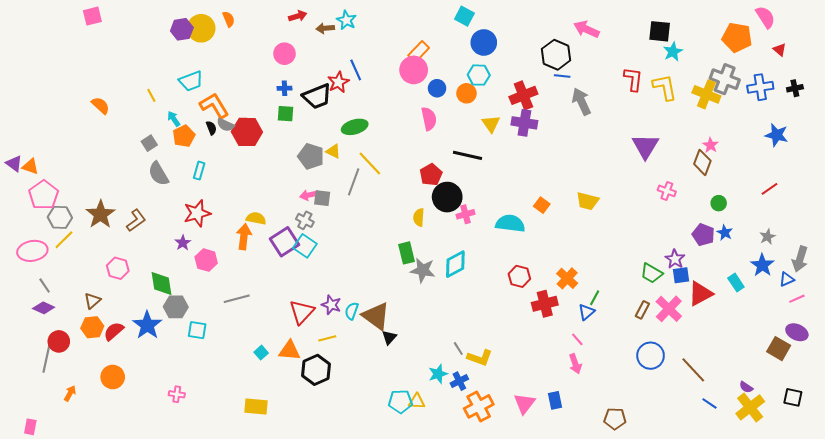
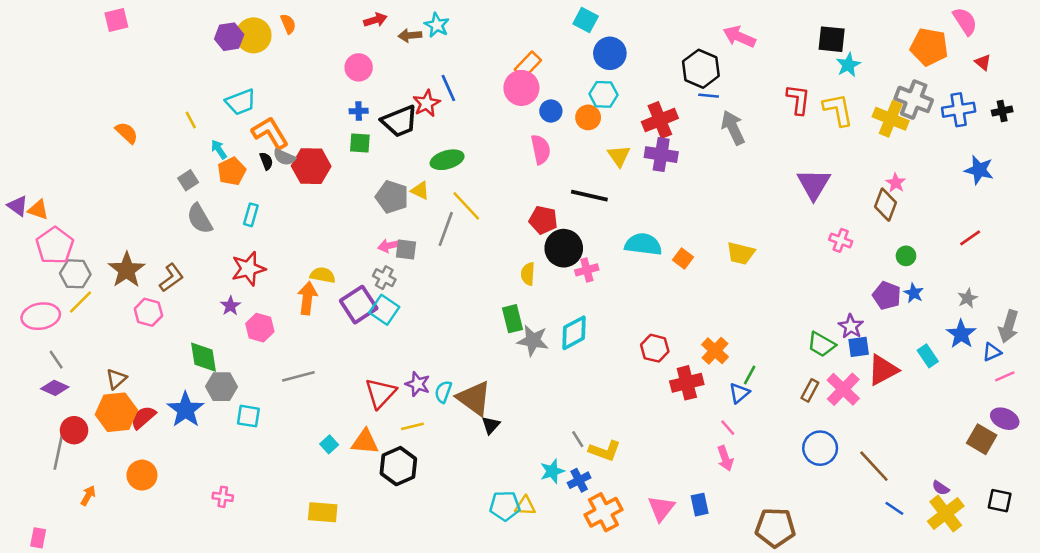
red pentagon: (431, 175) -> (543, 220), turned -30
cyan semicircle: (510, 223) -> (643, 244), moved
pink hexagon: (118, 268) -> (148, 312), moved
orange hexagon: (92, 327) -> (116, 412), size x1.4
brown pentagon: (615, 419) -> (775, 528), size x1.4

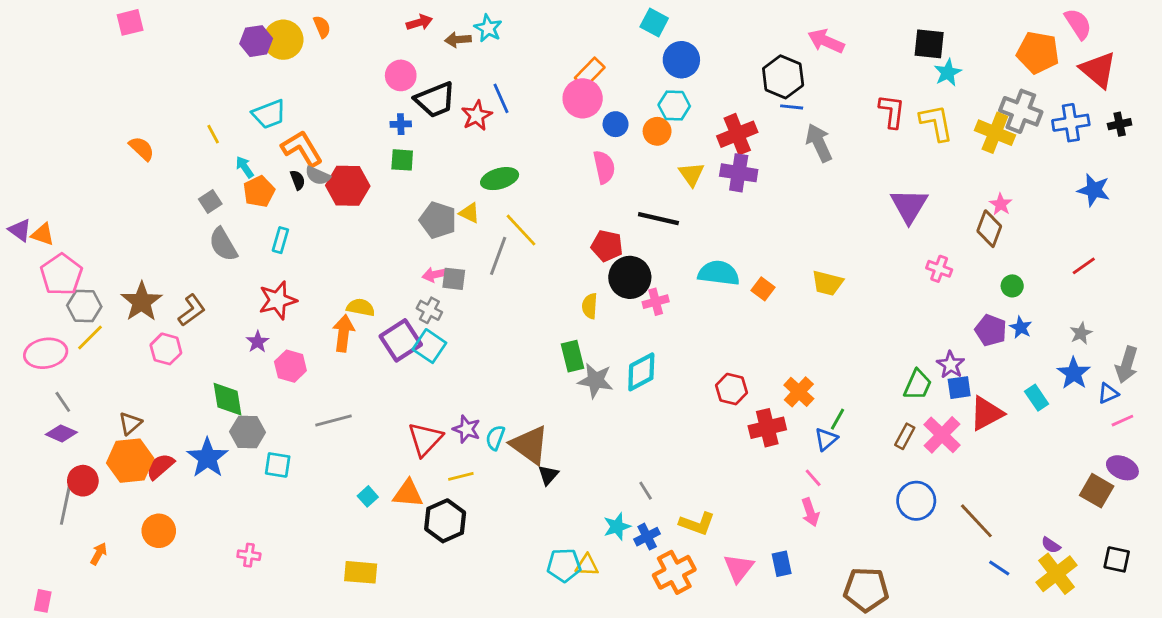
red triangle: (983, 62) -> (1098, 70), size x2.0
black trapezoid: (400, 121) -> (435, 100), moved
green trapezoid: (821, 344) -> (918, 385), turned -96
yellow L-shape: (605, 451) -> (697, 524), moved

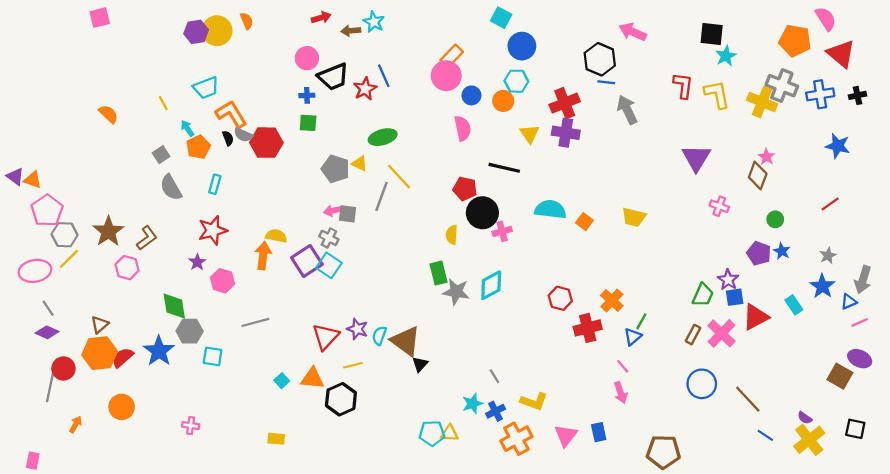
yellow rectangle: (361, 572) -> (276, 439), size x0.7

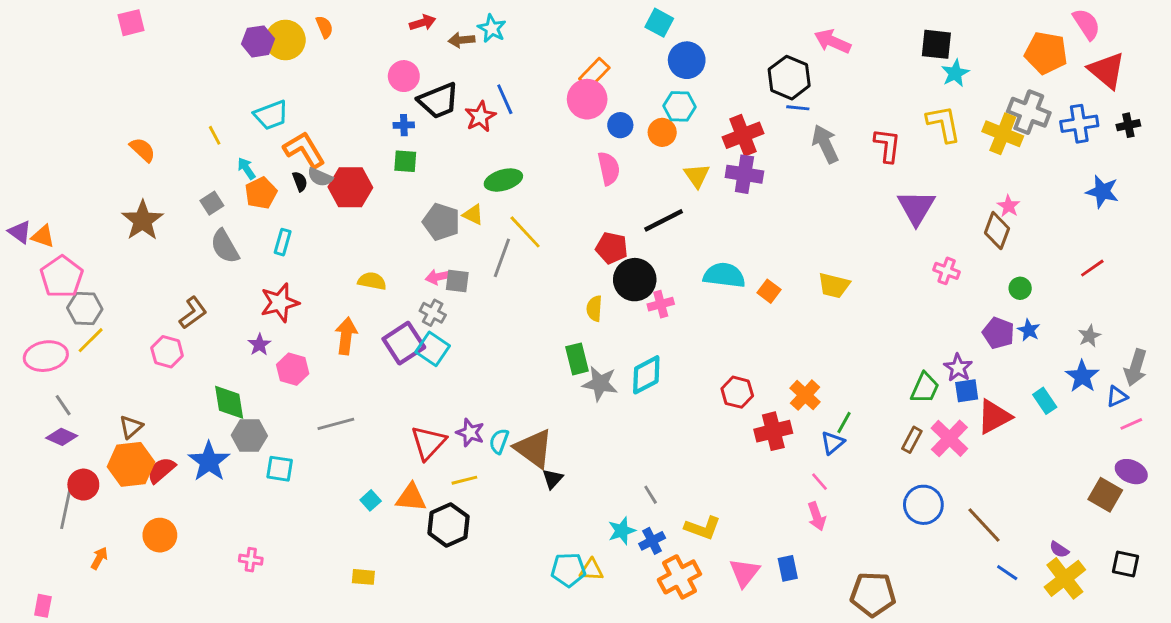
red L-shape: (683, 86) -> (887, 145), moved
black line: (504, 168) -> (664, 220), turned -40
brown star: (108, 231) -> (143, 220), moved
yellow semicircle: (276, 236) -> (372, 281), moved

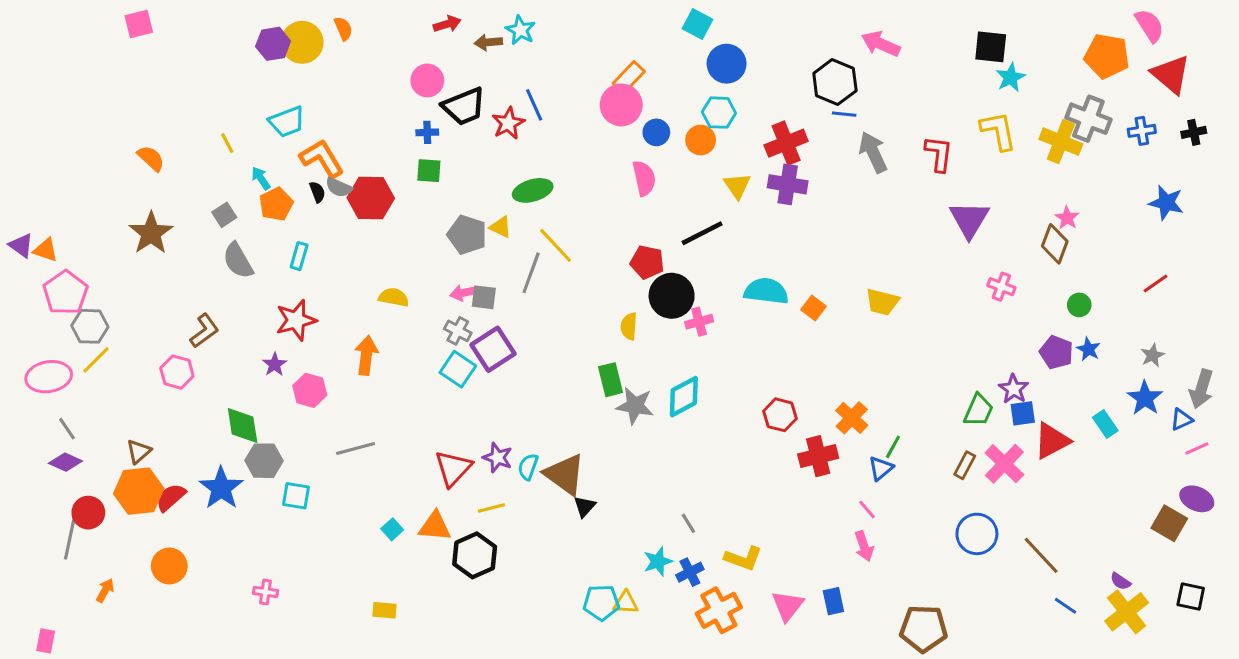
blue cross: (1079, 124) -> (1142, 131), size x0.7
purple square: (404, 343) -> (493, 349), moved

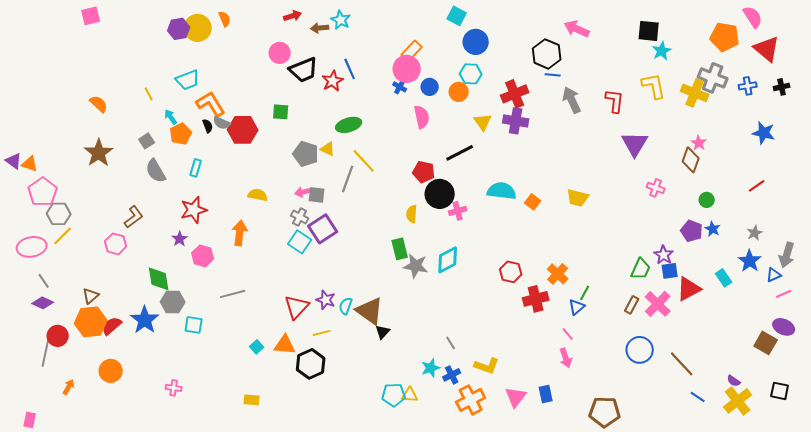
blue cross: (427, 132) -> (400, 87), moved, turned 32

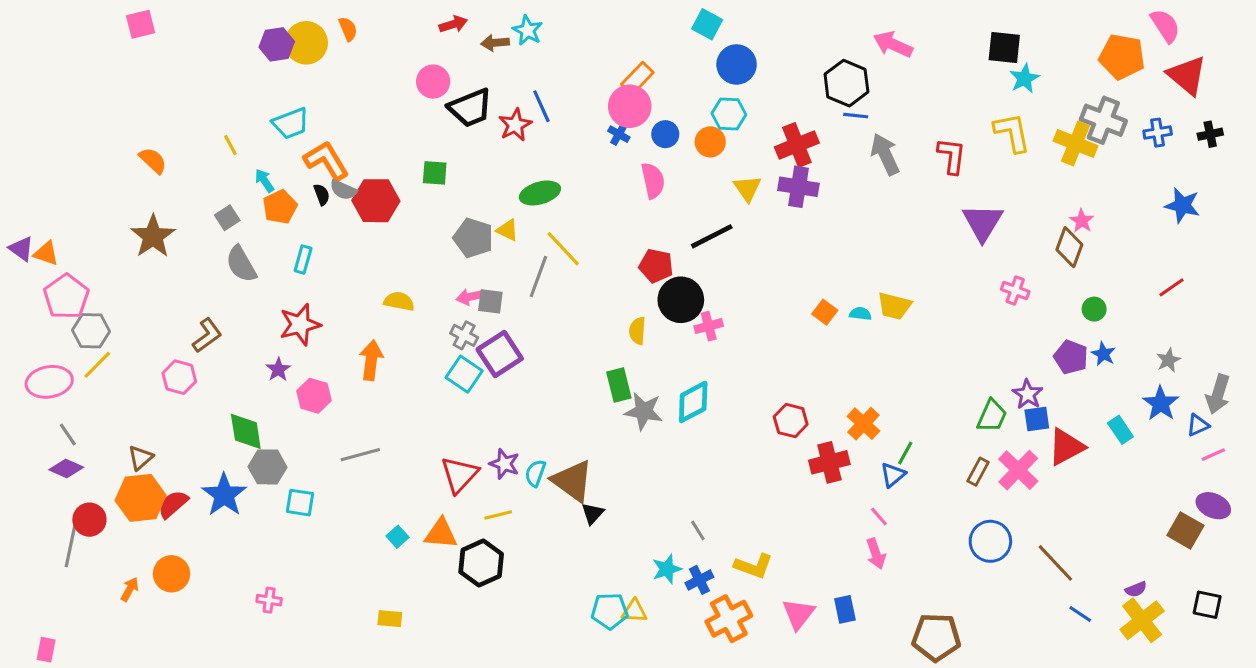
cyan semicircle: (502, 191) -> (860, 314), moved, size x0.5
purple semicircle: (734, 381) -> (1136, 589), turned -56
orange arrow: (69, 387) -> (130, 589), moved

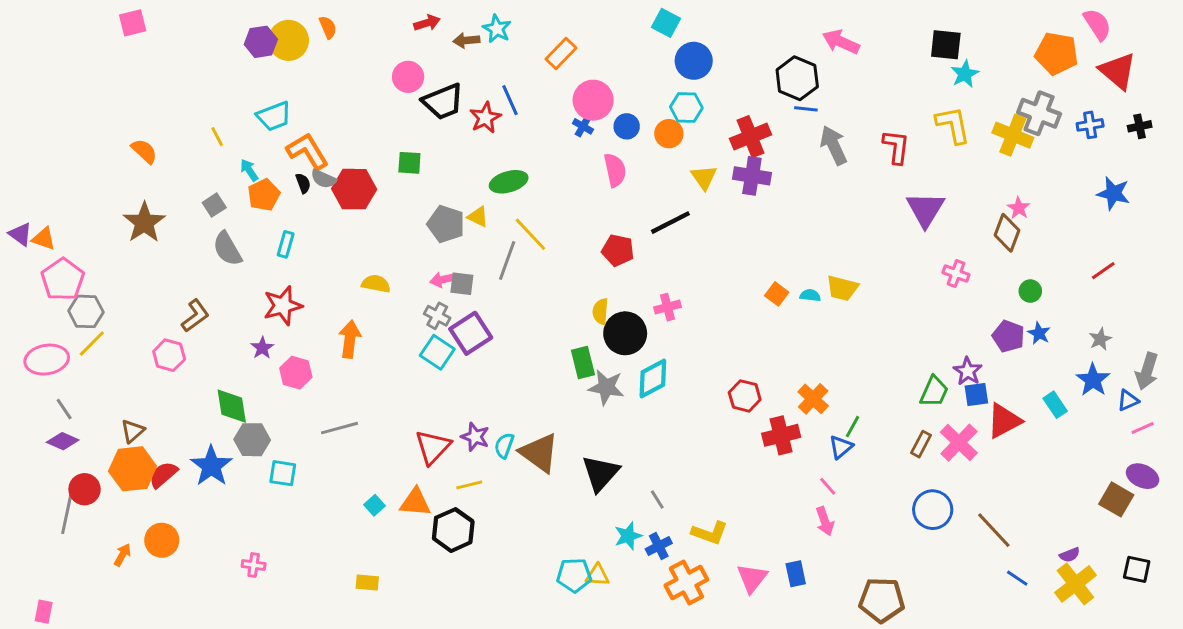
orange rectangle: (637, 78) -> (561, 53), moved
black circle: (681, 300) -> (625, 333), moved
black triangle: (593, 513) -> (600, 473), moved, size x1.8

